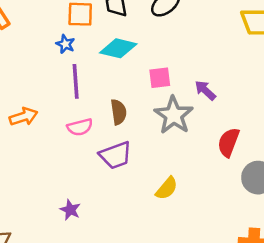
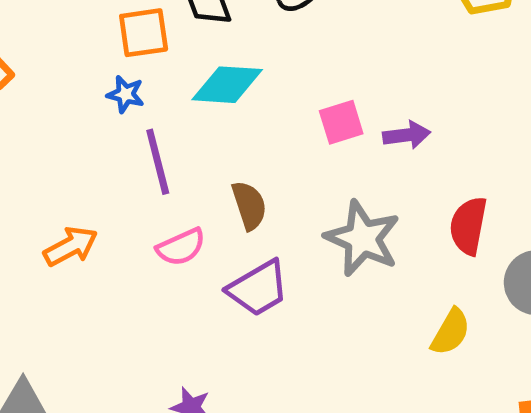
pink square: (160, 78) -> (341, 122), moved
purple arrow: (205, 90) -> (407, 135), turned 140
gray star: (174, 115) -> (363, 238), moved
yellow semicircle: (167, 188) -> (451, 332), moved

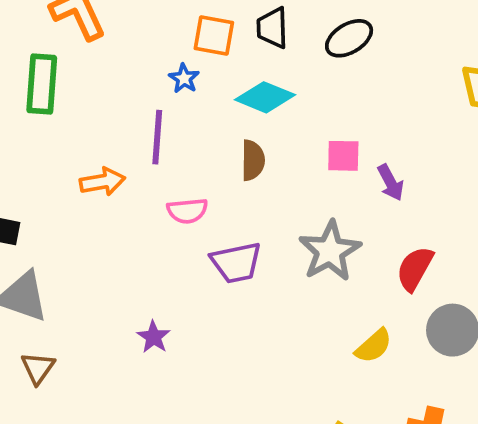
purple arrow: (407, 135) -> (391, 183), turned 51
purple line: (158, 162) -> (157, 137), moved
brown semicircle: (249, 205) -> (253, 160), moved

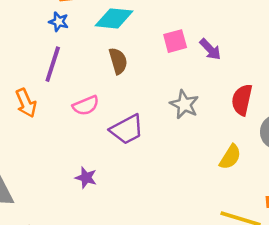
purple line: (157, 137) -> (53, 64), turned 30
orange arrow: (102, 182) -> (26, 103), turned 92
gray star: (330, 251) -> (184, 104), size x0.7
purple star: (154, 337) -> (86, 178), moved

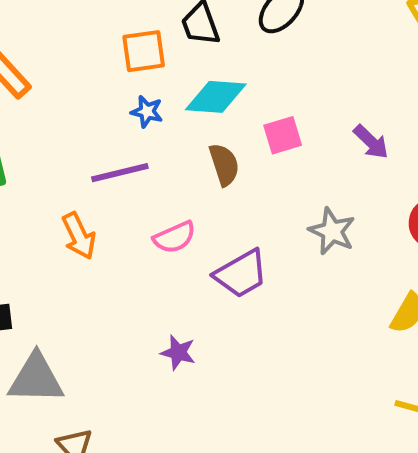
blue star: (59, 22) -> (147, 112), moved
pink square: (175, 41) -> (283, 135), moved
purple line: (53, 64) -> (120, 173), turned 60

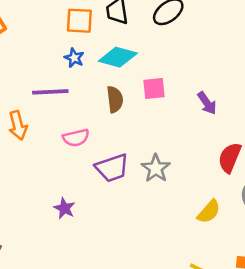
gray star: (332, 231) -> (156, 168), moved

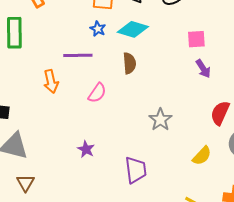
pink square: (154, 88) -> (196, 39), moved
pink semicircle: (76, 138) -> (97, 93), turned -45
purple trapezoid: (112, 168) -> (136, 170), moved, turned -80

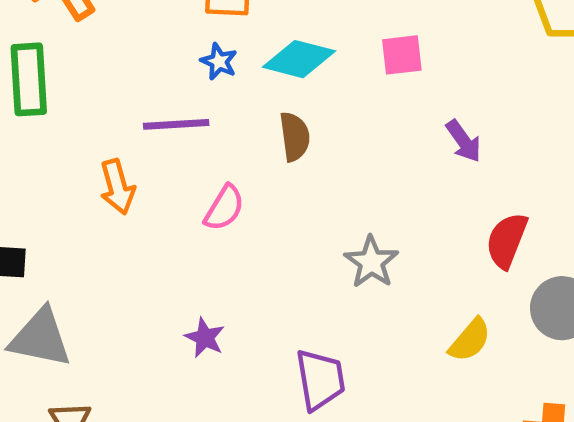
pink square: (196, 39) -> (402, 55), moved

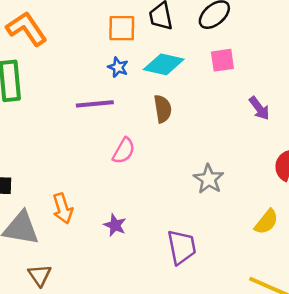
orange arrow: (117, 187) -> (63, 208), moved

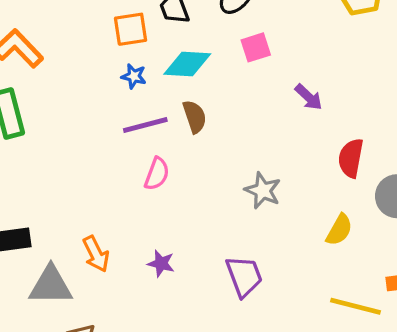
purple line: (95, 104) -> (145, 125), moved

